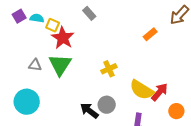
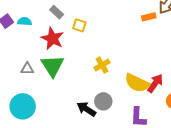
gray rectangle: (89, 13) -> (57, 12), moved
yellow square: (53, 25) -> (79, 25), moved
orange rectangle: (150, 34) -> (149, 17), moved, turned 32

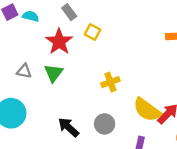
green triangle: (52, 66) -> (54, 73), size x0.7
black arrow: (86, 109) -> (68, 127), moved

